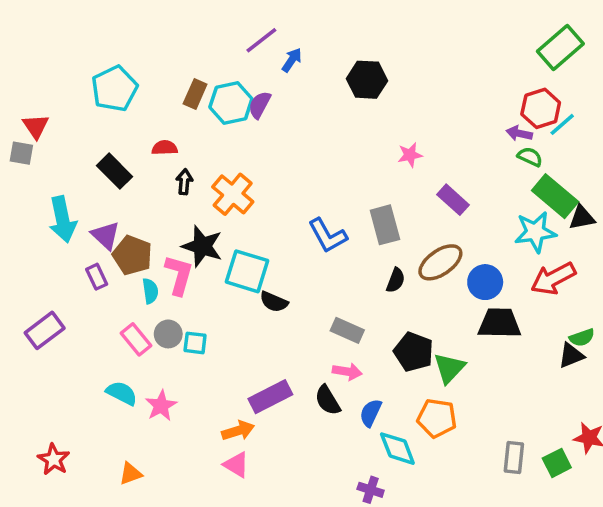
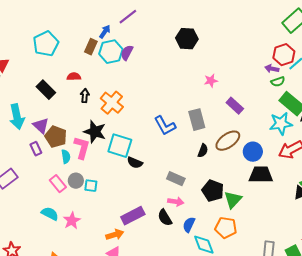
blue arrow: (292, 60) -> (105, 32), moved
green semicircle: (530, 157) -> (278, 82), turned 136

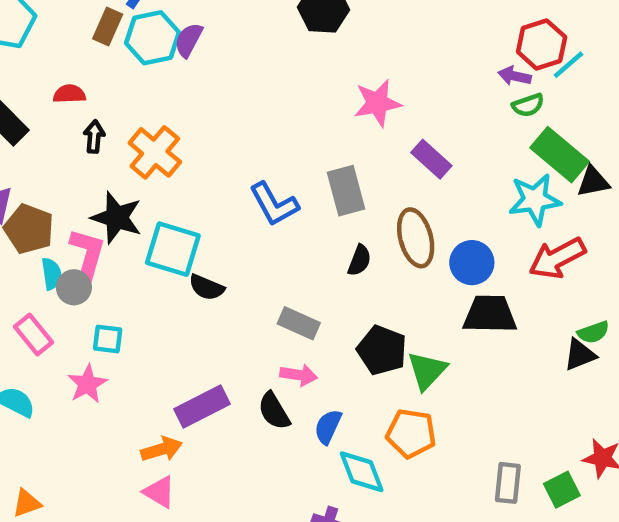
pink star: (211, 81) -> (377, 103), size x1.5
brown ellipse: (228, 141) -> (416, 238), turned -70
gray circle: (76, 181) -> (74, 287), moved
pink star: (72, 221) -> (87, 384), moved

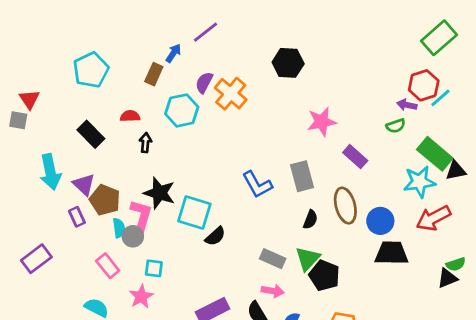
cyan hexagon: (153, 38) -> (182, 110), moved
green semicircle: (528, 105) -> (396, 126), moved
orange cross: (155, 152) -> (231, 94), moved
black semicircle: (207, 287) -> (215, 236), turned -65
green triangle: (427, 370) -> (308, 259), moved

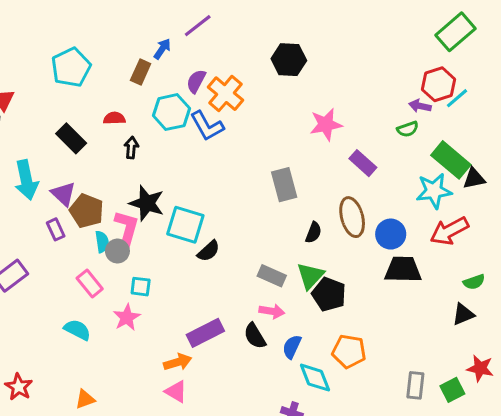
gray rectangle: (302, 176) -> (284, 185), moved
blue L-shape: (257, 185) -> (207, 126), moved
black triangle: (447, 278) -> (463, 314), moved

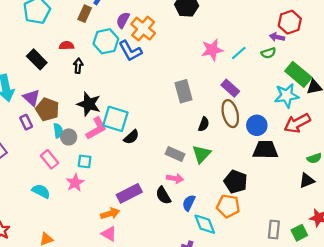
cyan line: (457, 98) -> (239, 53), moved
purple rectangle: (363, 163) -> (230, 88), moved
pink L-shape: (127, 228) -> (96, 128), moved, turned 45
black pentagon: (329, 294) -> (236, 182), moved

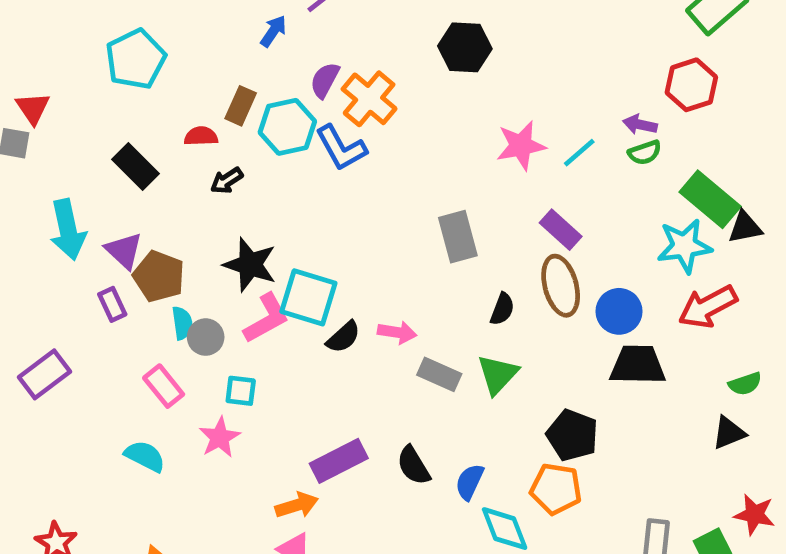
brown rectangle: (85, 14) -> (241, 106), moved
purple arrow: (277, 37) -> (640, 125), moved
black arrow: (78, 66) -> (227, 181), turned -128
pink arrow: (175, 178) -> (397, 332), moved

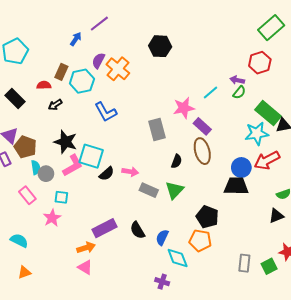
pink star: (521, 146) -> (184, 108), moved
blue L-shape: (341, 148) -> (106, 112), moved
green semicircle: (645, 153) -> (239, 92), turned -32
blue circle: (619, 311) -> (241, 167), moved
cyan semicircle: (145, 456) -> (19, 241), moved

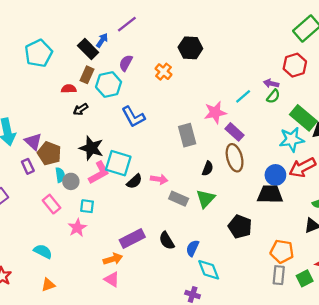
orange cross: (118, 69) -> (163, 72), moved, size x0.7
black rectangle: (15, 99) -> (88, 49), moved
orange pentagon: (200, 241) -> (282, 251), moved

